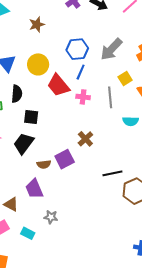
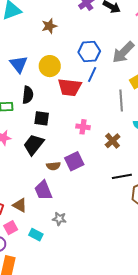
red trapezoid: (58, 85) -> (70, 87), turned -45
pink cross: (83, 97) -> (83, 127), moved
brown cross: (85, 139) -> (113, 141), moved

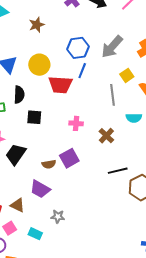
black trapezoid: (34, 145) -> (16, 154), moved
purple trapezoid: (43, 190) -> (40, 189), turned -35

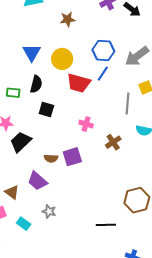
black line: (118, 171) -> (106, 225), moved

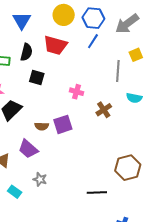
yellow circle: (62, 59) -> (64, 15), moved
red trapezoid: (79, 83) -> (55, 45), moved

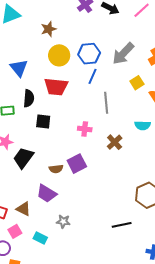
gray line: (118, 71) -> (106, 103), moved

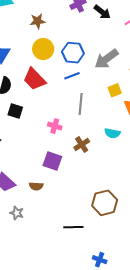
blue line: (92, 76) -> (72, 76), turned 35
red trapezoid: (56, 87) -> (34, 79), turned 30
purple square: (77, 164) -> (52, 161), moved, turned 36
brown semicircle: (56, 169) -> (36, 186), moved

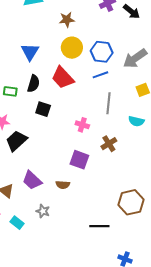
cyan semicircle: (112, 133) -> (136, 121), moved

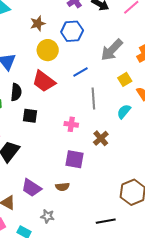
blue hexagon: (102, 52) -> (72, 31), moved
cyan semicircle: (136, 121) -> (124, 111), turned 126

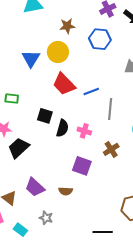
yellow circle: (48, 50) -> (58, 52), moved
blue line: (80, 72) -> (91, 91), moved
black semicircle: (16, 92) -> (62, 128), moved

